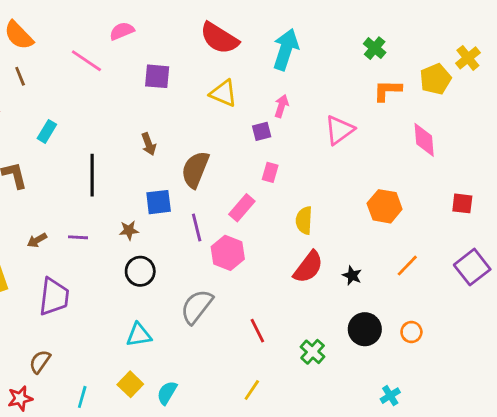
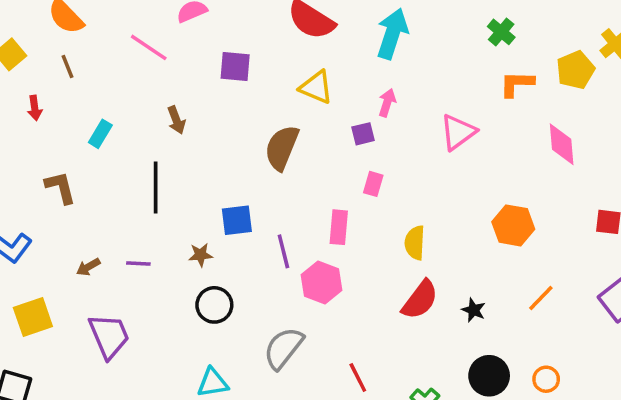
brown arrow: (149, 144) -> (176, 120), moved
brown semicircle: (195, 170) -> (282, 148), moved
pink rectangle: (242, 208) -> (339, 227), turned -36
purple trapezoid: (54, 297) -> (109, 336), turned -30

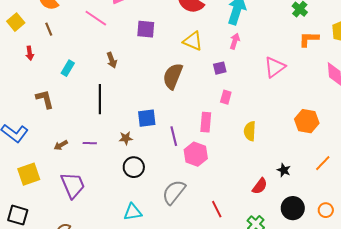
pink arrow: (387, 103) -> (235, 41), moved
red semicircle: (420, 300) -> (260, 186), moved, size x0.7

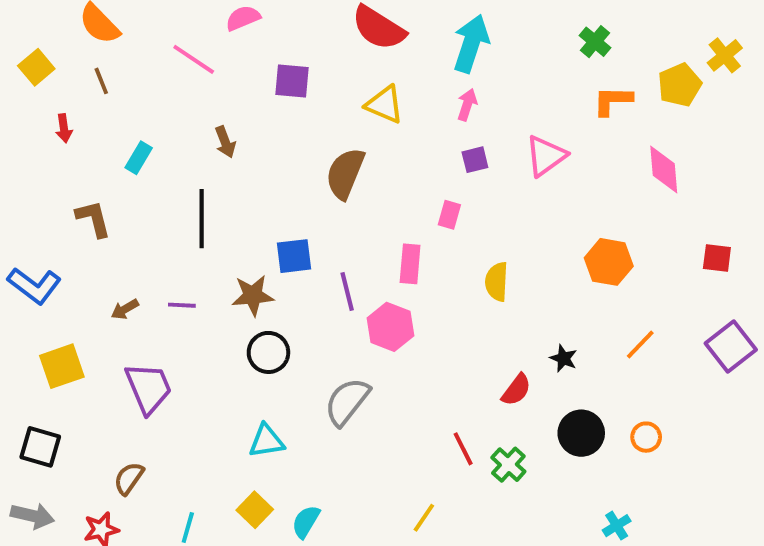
purple square: (220, 68) -> (475, 160), moved
brown star: (126, 138) -> (253, 295), size x1.5
red line: (217, 209) -> (463, 449), moved

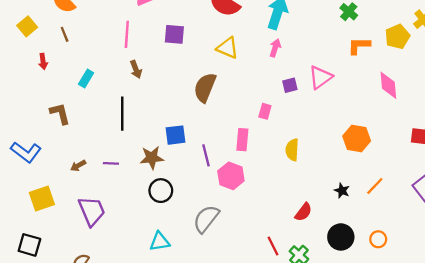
pink line: (194, 59) -> (127, 34), moved, turned 60
purple square: (475, 160) -> (290, 85), moved
black star: (564, 358) -> (342, 191), moved

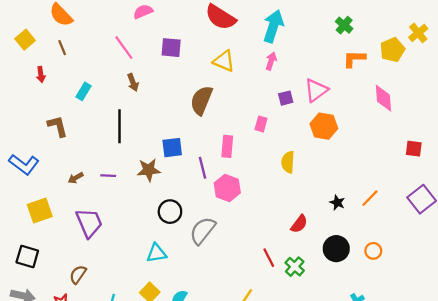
pink line: (127, 34) -> (124, 48), turned -40
orange hexagon: (357, 138) -> (324, 126), moved
pink rectangle: (242, 140) -> (227, 146), moved
black circle: (161, 191) -> (170, 212), moved

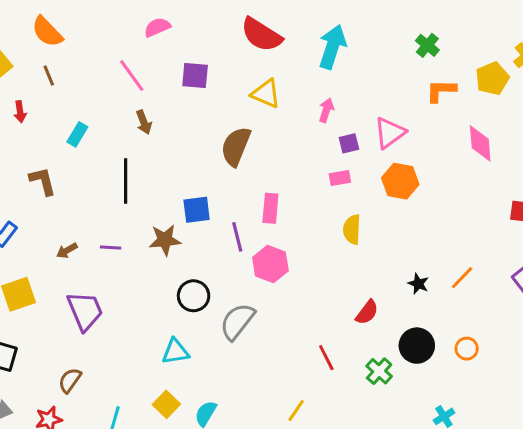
pink arrow: (271, 61) -> (326, 110), moved
pink rectangle: (261, 124) -> (340, 178), moved, turned 64
green cross: (295, 267) -> (379, 371), moved

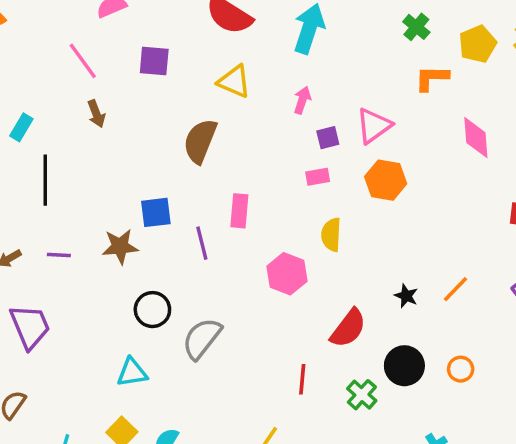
yellow pentagon: (492, 79) -> (478, 44), moved
black line: (126, 181) -> (45, 180), moved
pink hexagon: (270, 264) -> (287, 274), moved
red semicircle: (367, 312) -> (348, 328), size x1.4
red line: (326, 358) -> (302, 379), turned 32

